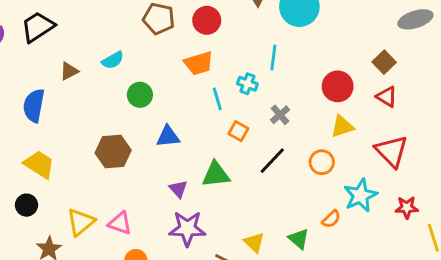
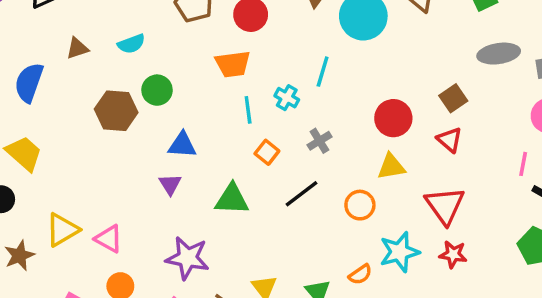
brown hexagon: (113, 152) -> (116, 111), moved
purple triangle: (178, 189) -> (170, 184), moved
red star: (407, 207) -> (453, 254), moved

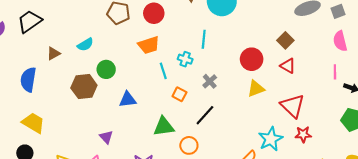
purple triangle: (170, 184) -> (106, 137), moved
orange circle: (360, 205) -> (189, 145), moved

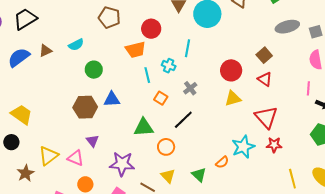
red circle: (154, 13) -> (151, 29), moved
blue semicircle: (28, 80) -> (19, 57), moved, turned 40
brown hexagon: (84, 87) -> (85, 107), moved
purple triangle: (106, 137) -> (92, 141), moved

